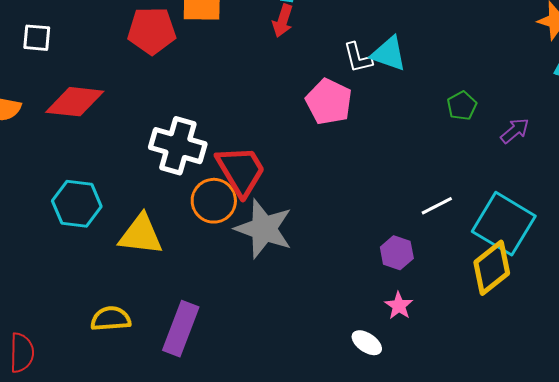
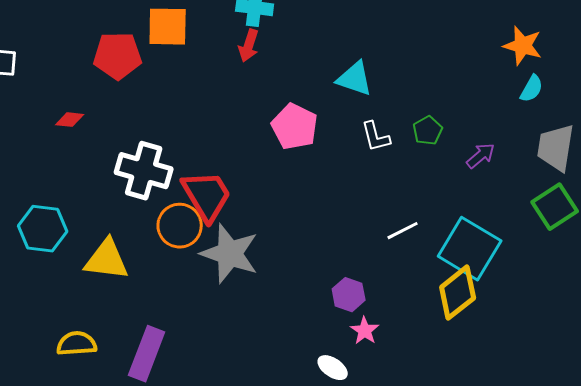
white L-shape: (358, 58) -> (376, 137), moved
red diamond: (75, 102) -> (70, 120), moved, size x0.5
purple hexagon: (397, 253) -> (349, 295), moved

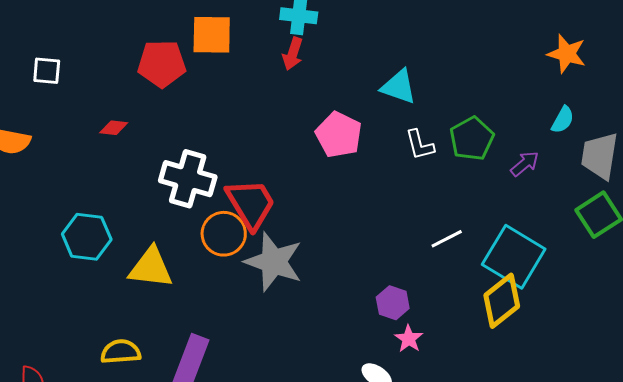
cyan semicircle: (532, 89) -> (563, 120), moved
green pentagon: (428, 131) -> (472, 139), size x1.5

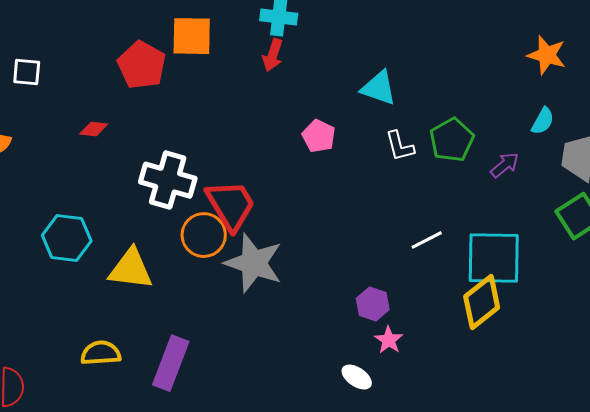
red pentagon: (162, 64) -> (142, 65), turned 30
pink pentagon: (339, 135) -> (319, 136), size x0.7
cyan square: (514, 257) -> (494, 258), turned -30

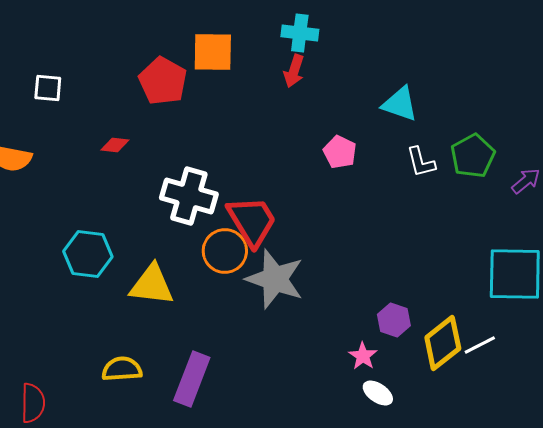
white line: (427, 240) -> (480, 345), moved
yellow diamond: (482, 302) -> (443, 343), moved
pink star: (389, 340) -> (363, 356), moved

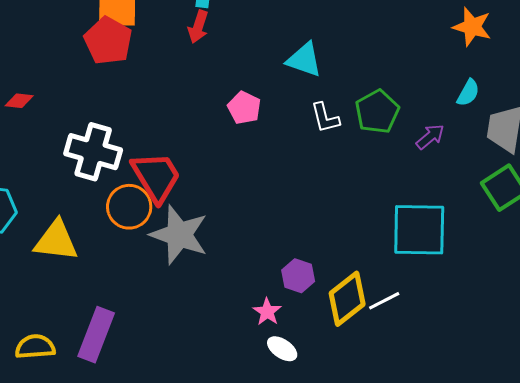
red pentagon: (163, 81) -> (108, 41), moved
yellow semicircle: (122, 369) -> (35, 347), moved

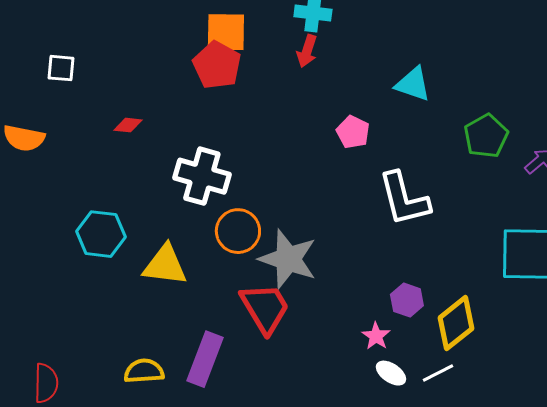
white L-shape: (325, 118) -> (404, 199), moved, size x1.8
red trapezoid: (156, 177) -> (265, 308), moved
white line: (384, 301) -> (438, 373), moved

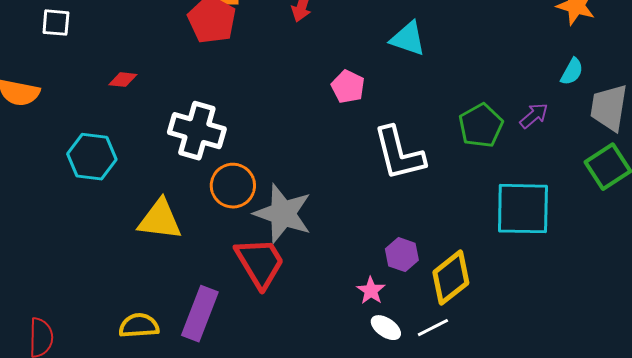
green pentagon: (486, 136) -> (481, 126), moved
cyan hexagon: (101, 234) -> (92, 157), moved

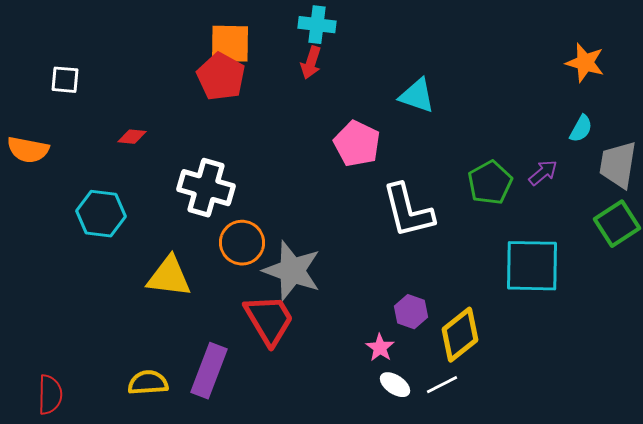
pink pentagon: (348, 87) -> (357, 144), size x1.4

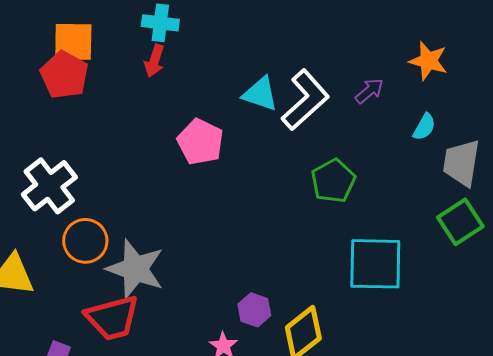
purple arrow: (543, 173) -> (369, 91), moved
white cross: (206, 188) -> (49, 186), turned 36
white L-shape: (408, 211) -> (305, 100), moved, turned -118
red trapezoid: (269, 320) -> (112, 318), turned 106

